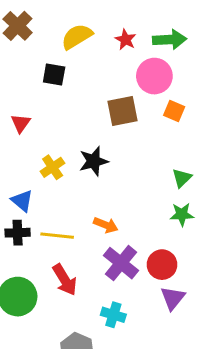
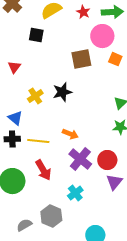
cyan cross: (113, 315) -> (75, 193), turned 35

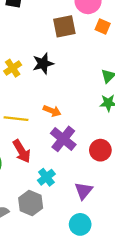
red circle: (107, 160) -> (100, 150), moved
purple triangle: (114, 182) -> (84, 191), moved
cyan cross: (75, 193) -> (46, 177), moved

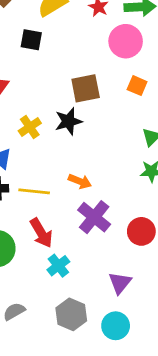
brown square: (64, 26) -> (86, 88), moved
orange square: (103, 26) -> (137, 86), moved
cyan cross: (46, 177) -> (58, 266), moved
gray hexagon: (31, 203) -> (71, 314), moved

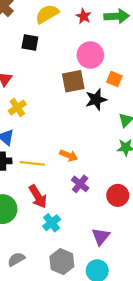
pink circle: (126, 41) -> (90, 55), moved
black star: (68, 121) -> (96, 100), moved
yellow cross: (30, 127) -> (17, 108), moved
purple cross: (94, 217) -> (80, 184), size x0.7

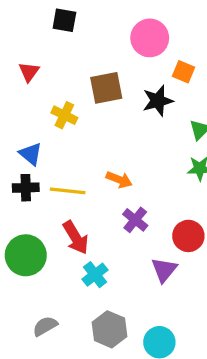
brown square: (73, 81) -> (106, 88), moved
yellow cross: (17, 108) -> (64, 115), moved, turned -30
purple triangle: (101, 236) -> (164, 270), moved

